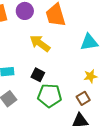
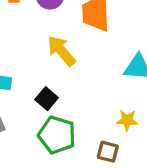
brown square: (83, 98) -> (108, 152), turned 32

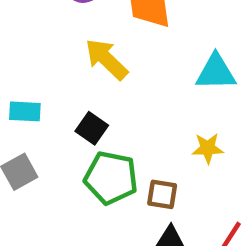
brown square: (108, 152) -> (162, 194), moved

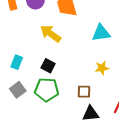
cyan rectangle: (25, 111) -> (17, 62), turned -64
green pentagon: (111, 178) -> (47, 90), moved

